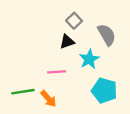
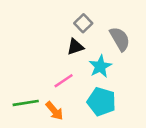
pink line: (57, 72) -> (64, 81), turned -30
cyan pentagon: (104, 91) -> (101, 102), moved

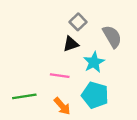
pink line: (64, 81) -> (60, 76), turned 42
orange arrow: (54, 111) -> (62, 106), moved

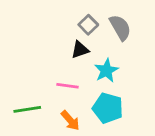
gray semicircle: (112, 37) -> (120, 28), moved

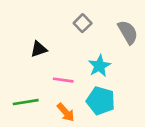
gray semicircle: (120, 28) -> (128, 32), moved
black triangle: (80, 50) -> (39, 49), moved

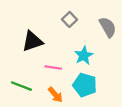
black triangle: (39, 49) -> (32, 41), size x1.5
green line: (26, 102) -> (21, 86), turned 30

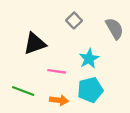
cyan pentagon: (85, 85) -> (90, 90), turned -30
orange arrow: (55, 95) -> (59, 100), turned -42

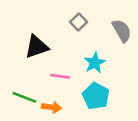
cyan pentagon: (90, 90) -> (96, 96), turned -30
orange arrow: (59, 100) -> (51, 107), moved

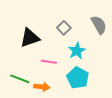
gray square: (79, 22) -> (64, 28), moved

